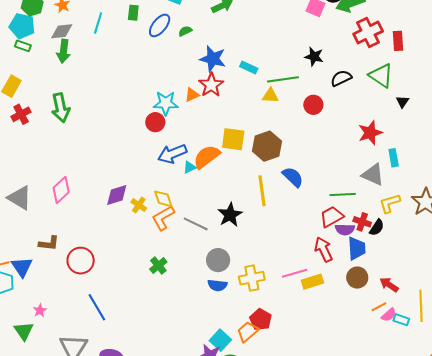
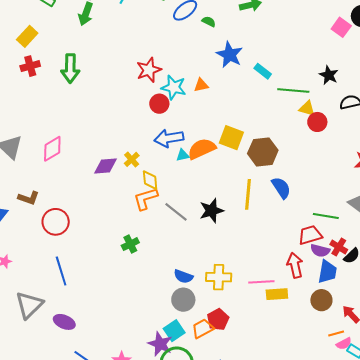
green semicircle: (185, 31) -> (209, 22), turned 40
red star: (211, 85) -> (149, 70), moved
yellow triangle: (270, 96) -> (307, 108), moved
yellow cross: (139, 205) -> (132, 159), moved
gray circle: (218, 260) -> (183, 300), moved

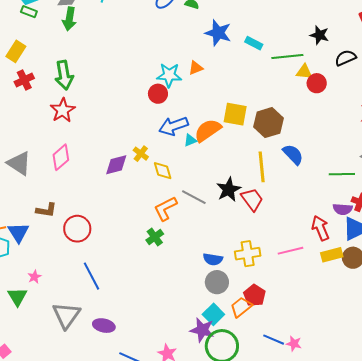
red star: (149, 70) -> (63, 110), moved
orange L-shape: (145, 199) -> (165, 208), moved
red trapezoid: (310, 235) -> (252, 199), moved, turned 80
yellow rectangle: (277, 294) -> (332, 255), moved

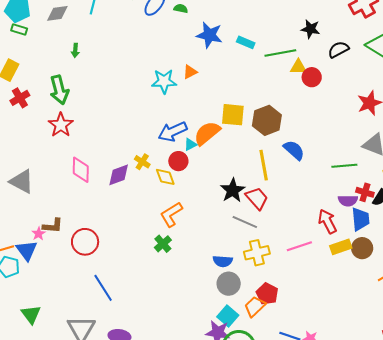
green arrow: (69, 19) -> (75, 50), moved, size x0.6
red circle: (158, 94) -> (178, 161), moved
pink diamond: (61, 157) -> (81, 170), moved, turned -44
gray line: (194, 197) -> (245, 222), moved
pink star: (34, 277) -> (39, 234), moved

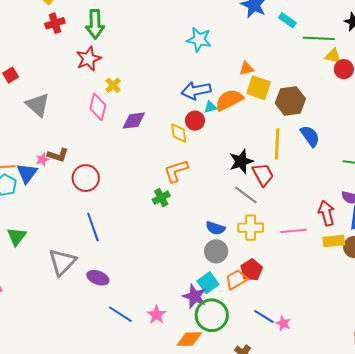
orange triangle: (190, 72) -> (246, 68), moved
yellow cross: (142, 162) -> (113, 85), moved

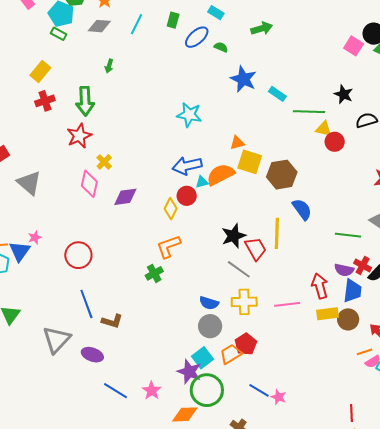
yellow diamond: (179, 133) -> (171, 209), turned 35
yellow line: (277, 144) -> (277, 233), moved
brown L-shape: (58, 155) -> (112, 321), moved

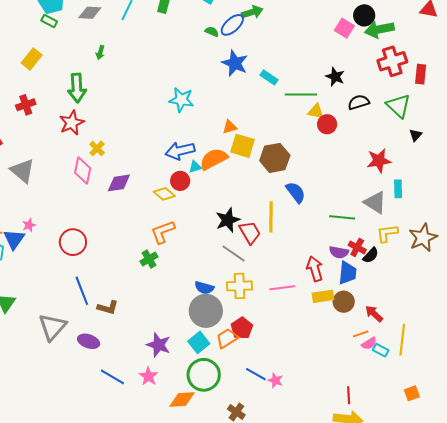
blue ellipse: (197, 37) -> (232, 25), moved
red cross: (45, 101) -> (26, 105), moved
yellow diamond: (171, 209) -> (164, 194), turned -75
gray circle: (210, 326) -> (206, 311), size x1.4
purple star: (189, 372) -> (159, 345), moved

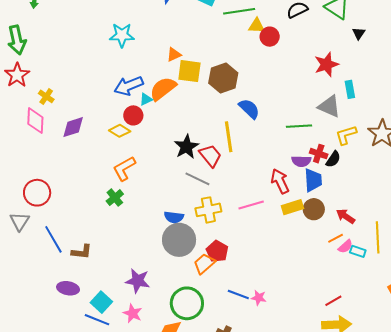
gray triangle: (52, 327) -> (20, 221), moved, size x0.7
cyan square: (199, 342) -> (101, 302), moved
red line: (349, 395) -> (333, 301), turned 72

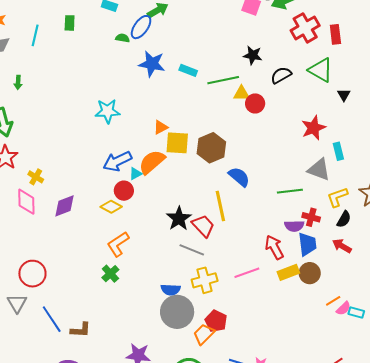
black semicircle: (333, 159) -> (344, 219), moved
red arrow: (346, 216) -> (342, 246), moved

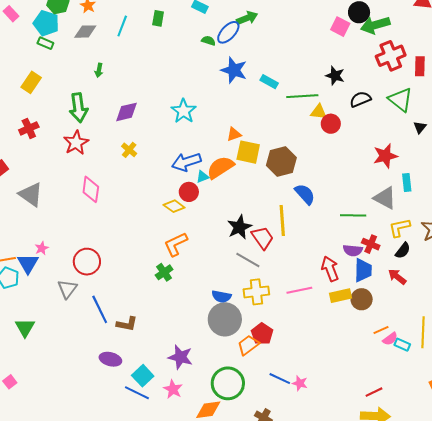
cyan star: (108, 111) -> (184, 111), turned 30
yellow cross: (36, 177) -> (129, 150), moved
purple diamond: (65, 206) -> (127, 112), moved

